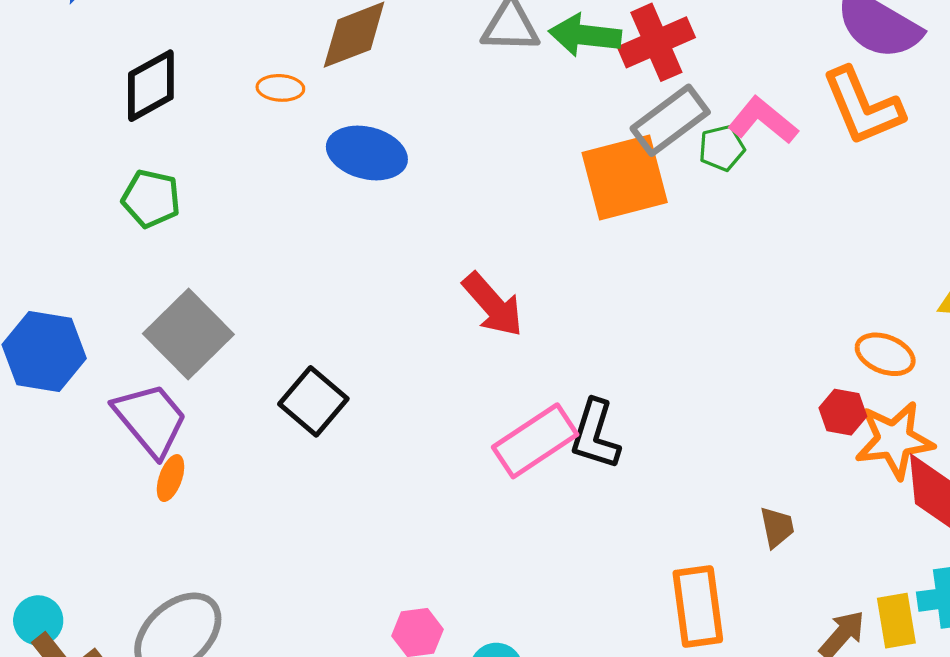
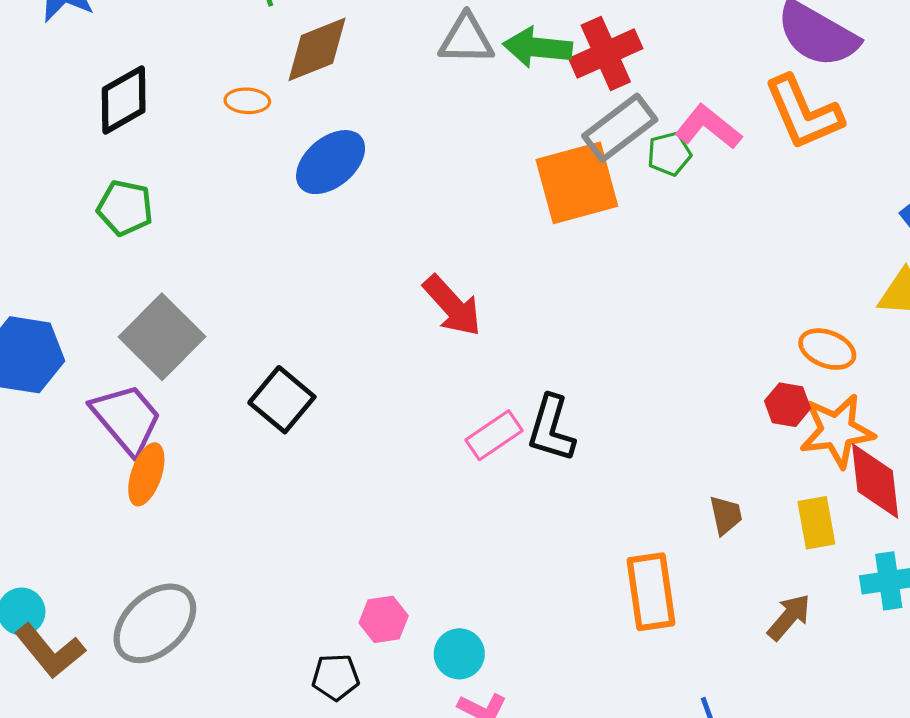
blue ellipse: (367, 153) -> (331, 162), turned -54
pink rectangle: (535, 441) -> (494, 435), size x0.7
orange ellipse: (171, 478) -> (146, 474), size x1.4
yellow rectangle: (896, 621) -> (816, 523), moved

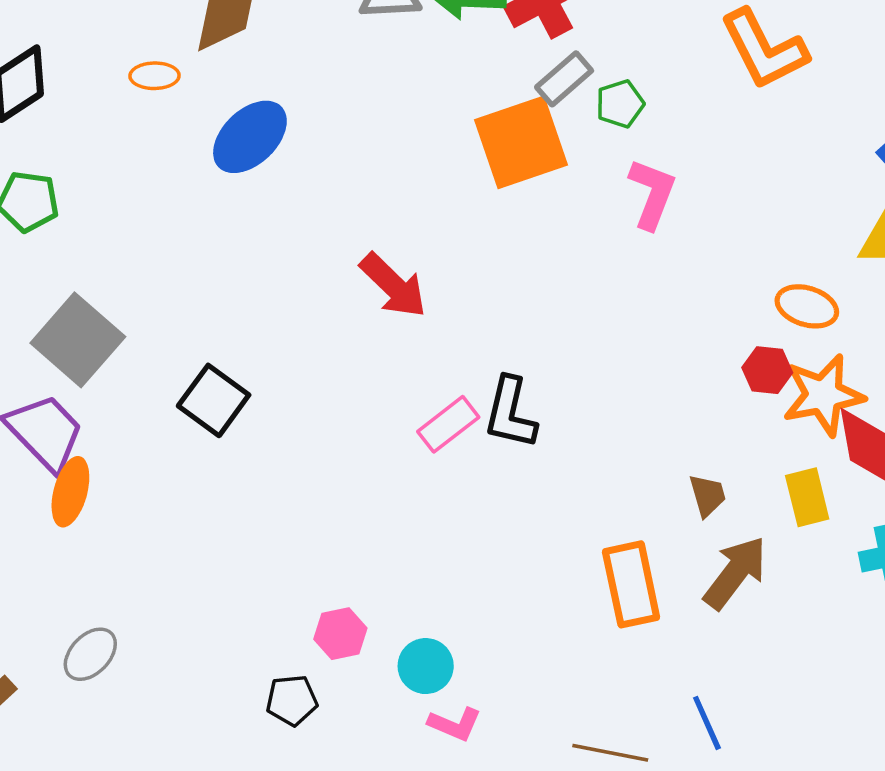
pink L-shape: (708, 127) -> (652, 194), moved, turned 76
gray rectangle: (620, 128) -> (564, 79), size x0.7
brown arrow: (789, 617) -> (735, 573), moved, size x1.4
gray ellipse: (155, 623) -> (90, 654), size x0.6

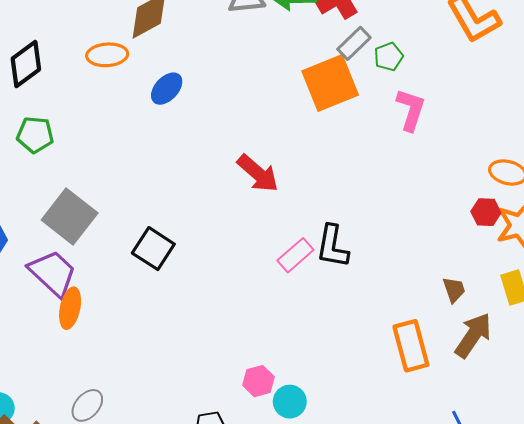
orange ellipse: (155, 76) -> (107, 55), size x1.4
blue ellipse: (250, 137) -> (167, 89), size x0.7
pink hexagon: (340, 634) -> (259, 381), moved

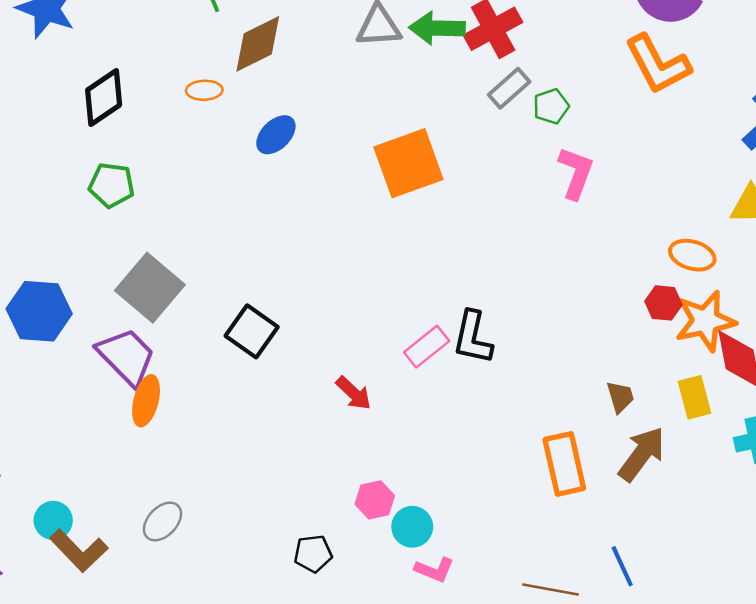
orange ellipse: (107, 55) -> (204, 90), size x0.7
orange square: (330, 83) -> (408, 163), moved
red arrow: (258, 173) -> (354, 393), moved, size x0.7

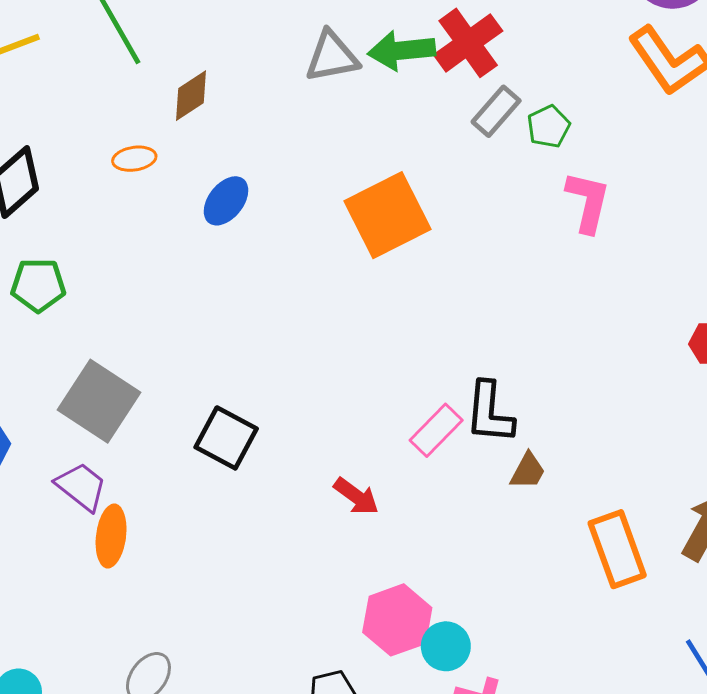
brown diamond: (258, 44) -> (191, 96), size x0.7
purple trapezoid: (126, 357) -> (81, 487), size x0.7
brown trapezoid: (620, 397) -> (528, 471), moved, turned 52
pink hexagon: (375, 500) -> (397, 620), size x1.5

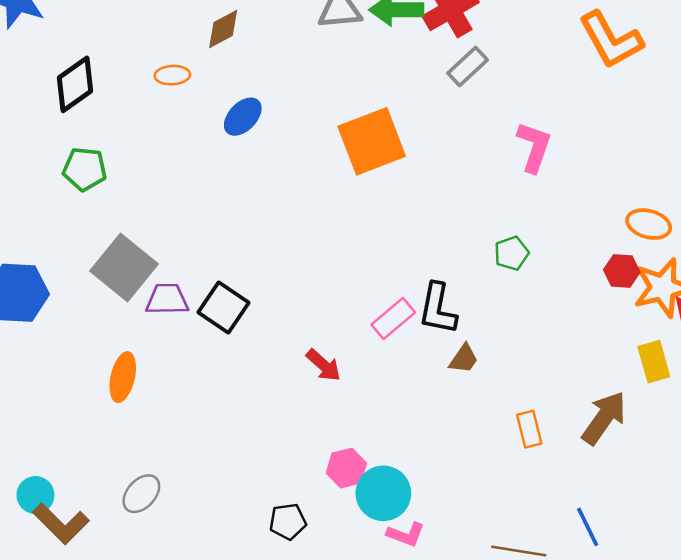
green pentagon: (549, 126) -> (511, 253), moved
purple trapezoid: (81, 487) -> (167, 299), moved, turned -45
orange rectangle: (617, 549) -> (529, 429), size x0.6
pink hexagon: (397, 620) -> (346, 468), size x0.7
cyan circle: (446, 646) -> (383, 493), size x1.4

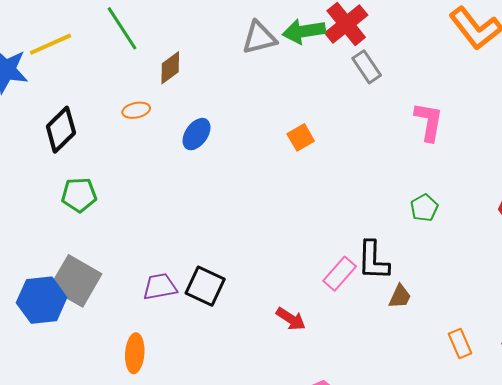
gray rectangle: (468, 67) -> (367, 67), turned -72
orange square: (372, 141) -> (301, 137), size x0.5
gray square: (124, 268) -> (76, 281), moved

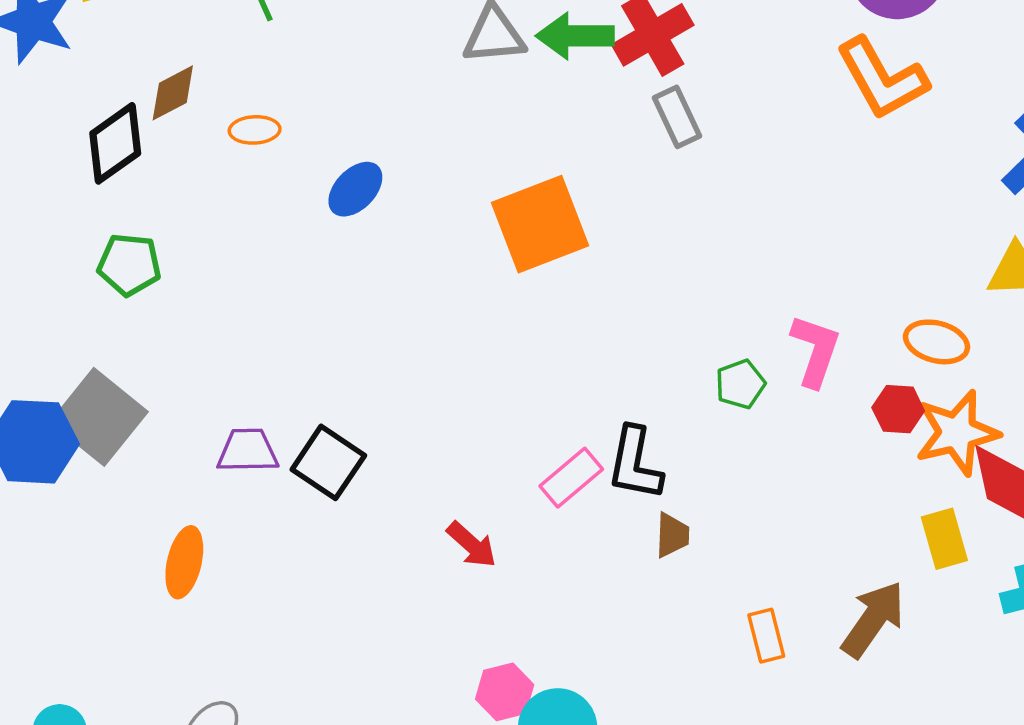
brown diamond: (170, 68) -> (173, 93), moved
pink L-shape: (429, 122) -> (815, 351), moved
orange square: (301, 137) -> (540, 224), size x2.0
brown trapezoid: (400, 296) -> (672, 535), turned -32

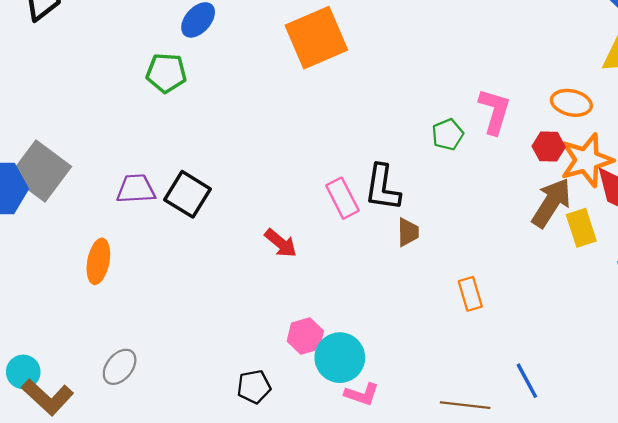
green pentagon: (129, 265) -> (166, 73), moved
pink rectangle: (571, 478) -> (342, 198), turned -75
brown arrow: (873, 619) -> (551, 203), moved

